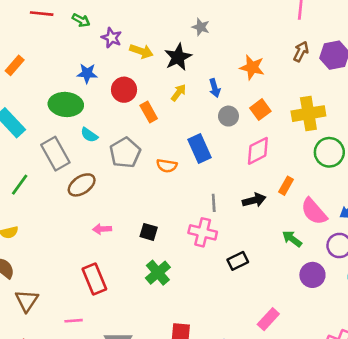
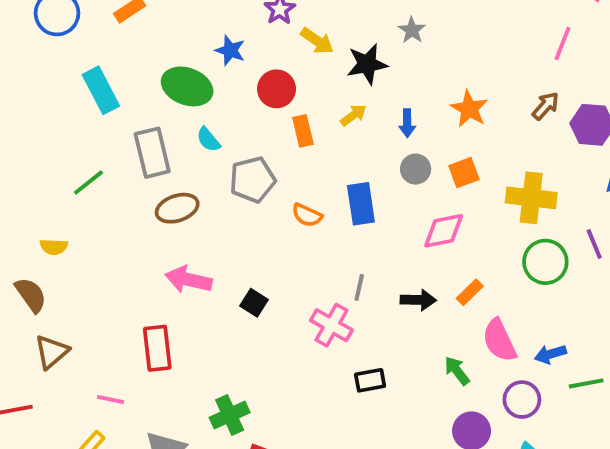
pink arrow: (102, 229) -> (188, 280), size x1.6
green cross: (158, 273) -> (230, 415), moved

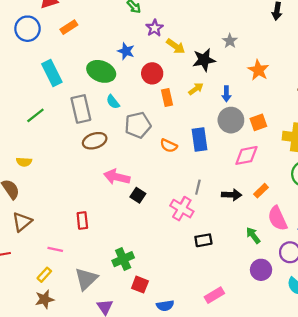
orange star: (469, 109) -> (258, 70), moved
gray circle: (416, 169) -> (231, 120), size x1.5
green line: (88, 182) -> (35, 115), moved
pink arrow: (188, 280) -> (117, 177), moved
red rectangle: (157, 348) -> (82, 220), size x0.7

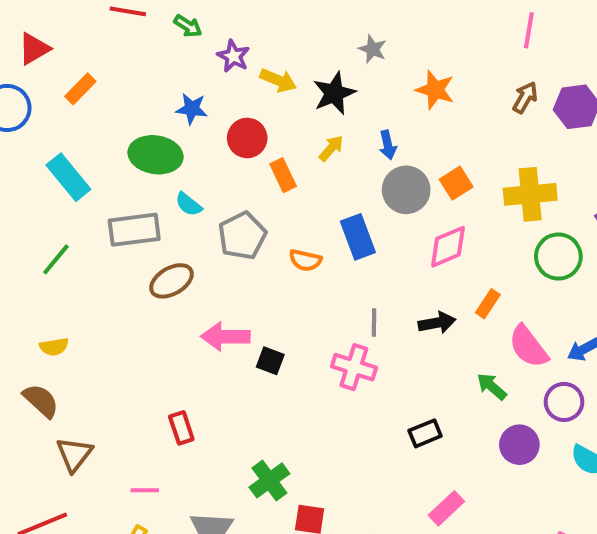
gray rectangle: (81, 109) -> (134, 230), turned -72
black rectangle: (203, 240) -> (425, 433), moved

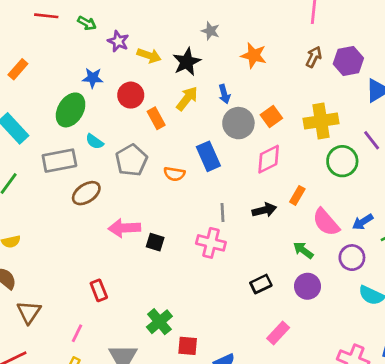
yellow arrow: (331, 148) -> (187, 98), size x1.4
green ellipse: (156, 155) -> (71, 110), turned -64
purple circle: (519, 445) -> (307, 286), moved
pink line: (145, 490) -> (77, 333), turned -60

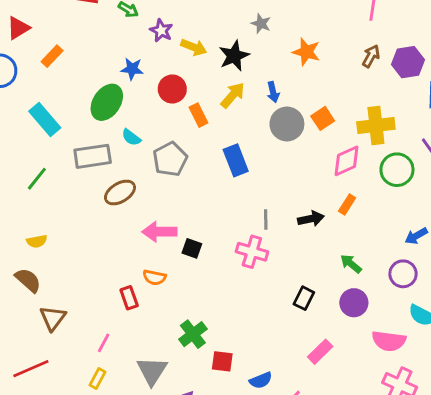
blue rectangle: (208, 156) -> (236, 160), moved
pink diamond: (269, 159) -> (346, 161), moved
orange semicircle: (174, 174) -> (154, 277), moved
pink semicircle: (326, 222) -> (389, 341), moved, turned -44
black rectangle: (261, 284) -> (304, 298), turned -40

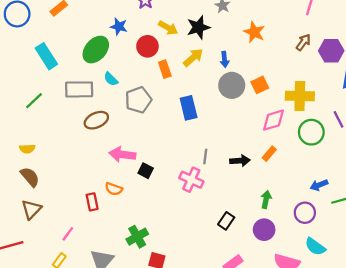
yellow arrow: (194, 47) -> (168, 28), moved
green arrow: (351, 264) -> (266, 199), turned 54
brown semicircle: (28, 280) -> (30, 177), moved

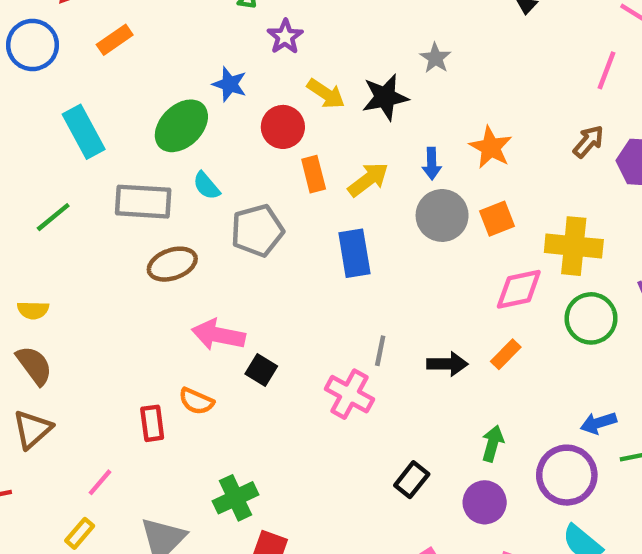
orange star: (254, 32) -> (491, 147), moved
yellow arrow: (193, 58) -> (368, 180), moved
purple circle: (305, 213) -> (567, 475), size x1.4

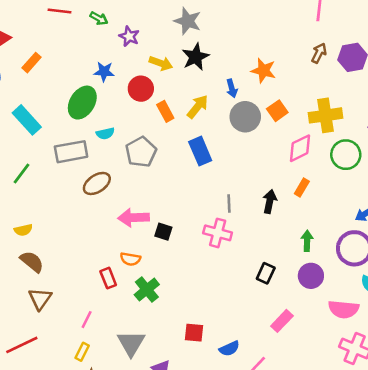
gray star: (435, 58) -> (188, 21), moved, size x1.5
cyan semicircle: (206, 186) -> (105, 133), turned -48
black arrow: (447, 364) -> (270, 201), turned -65
green cross: (235, 498) -> (147, 290), moved

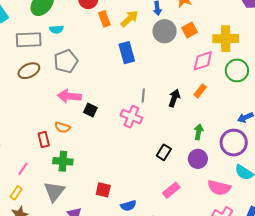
gray pentagon: (141, 152) -> (66, 61), moved
brown ellipse: (97, 183) -> (29, 71), moved
green cross: (147, 290) -> (63, 161), moved, turned 36

